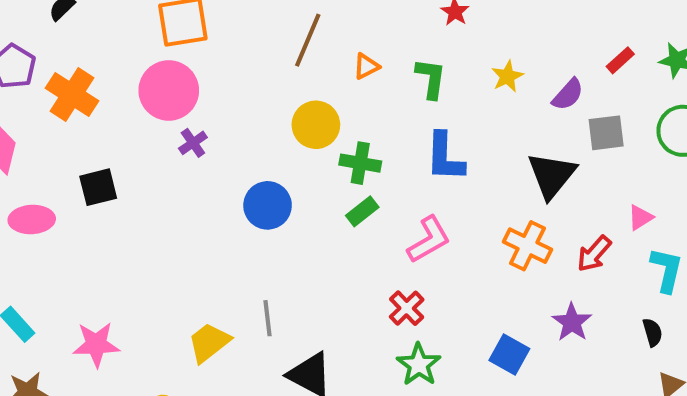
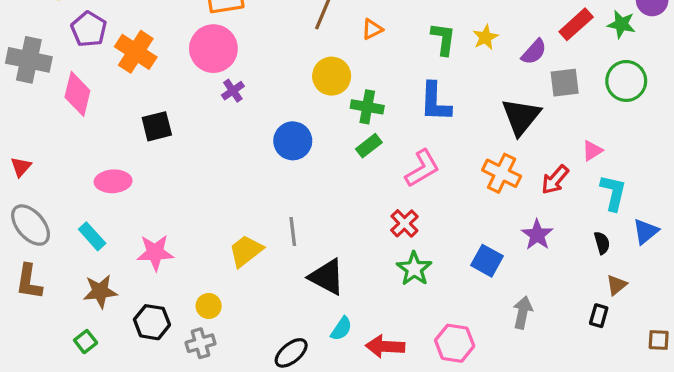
red rectangle: (620, 60) -> (576, 24), size x1.5
green L-shape: (431, 78) -> (443, 39), moved
pink ellipse: (32, 219) -> (113, 181), moved

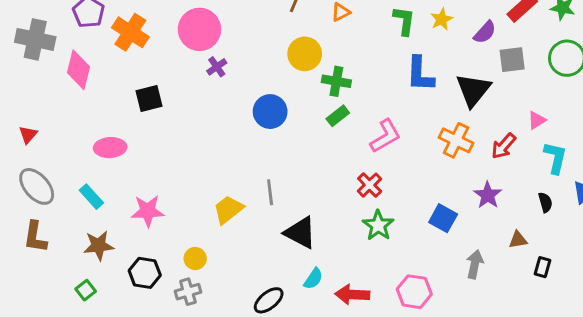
blue L-shape: (435, 102) -> (420, 74), moved
brown triangle: (617, 285) -> (518, 240), moved, turned 30

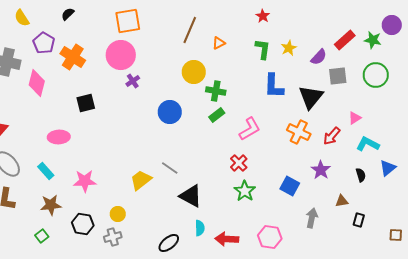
cyan L-shape: (555, 158) -> (368, 144), turned -75
gray line: (270, 192) -> (170, 168), turned -48
cyan semicircle: (313, 279) -> (200, 228), turned -35

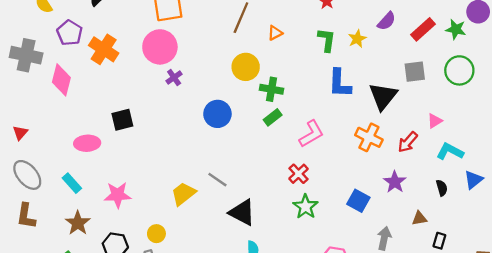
purple semicircle: (319, 57) -> (387, 21), moved
black square: (86, 103) -> (122, 120), moved
brown star: (51, 205) -> (78, 223), turned -30

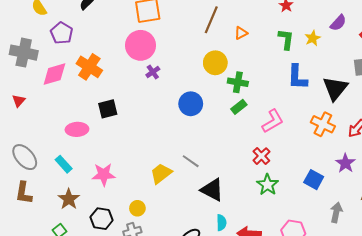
orange cross: (104, 49) -> (89, 67), moved
pink diamond: (61, 80) -> (54, 74), turned 60
red triangle: (20, 133) -> (19, 101), moved

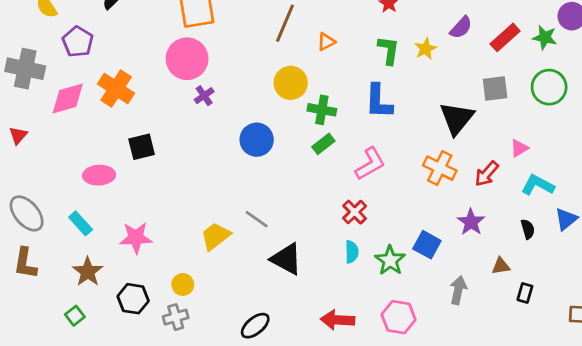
blue L-shape: (297, 77) -> (379, 101), moved
green star: (268, 185) -> (390, 260), moved
cyan semicircle: (221, 223) -> (352, 252), moved

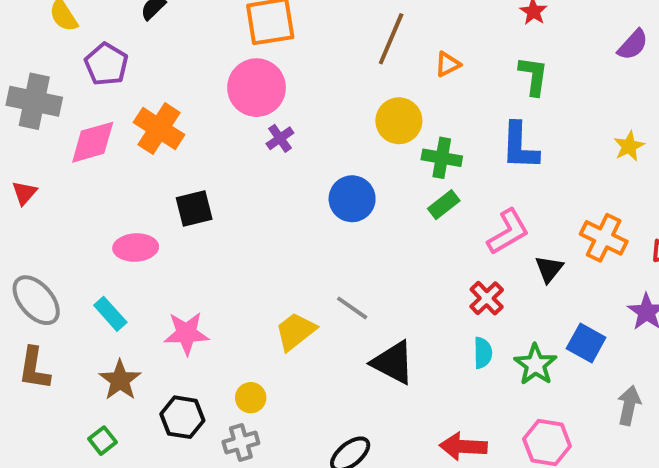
yellow star: (426, 49) -> (629, 146), moved
black triangle: (457, 118) -> (549, 269), moved, size x0.6

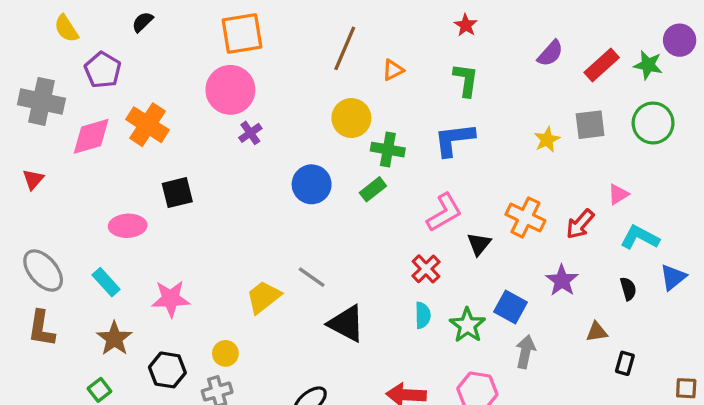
blue L-shape: (520, 146) -> (454, 140), turned 81
green rectangle: (444, 205) -> (373, 189), moved
gray arrow: (629, 405) -> (525, 352), moved

